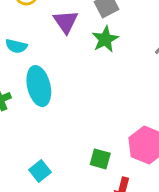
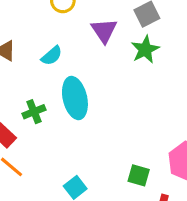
cyan semicircle: (16, 46) -> (52, 56), turned -55

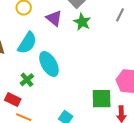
cyan semicircle: (52, 56) -> (27, 43), size x1.6
green square: (139, 175) -> (102, 99), size x1.5

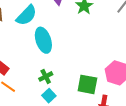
green cross: (27, 80) -> (46, 76), moved

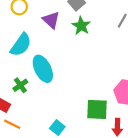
green cross: (46, 76) -> (20, 85), moved

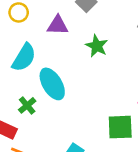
purple triangle: (51, 20) -> (58, 25), turned -36
green star: (81, 26) -> (97, 46), moved

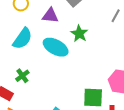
cyan ellipse: (52, 84) -> (56, 47), moved, turned -35

